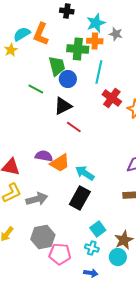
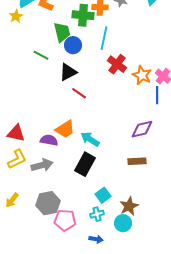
purple semicircle: (44, 156) -> (49, 140), moved
cyan cross: (92, 248) -> (97, 214), turned -32

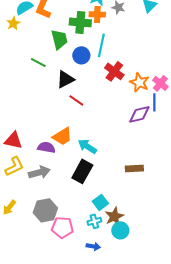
blue circle: (73, 45) -> (81, 55), moved
purple diamond: (142, 129) -> (139, 114), moved
brown star: (129, 206) -> (114, 216), moved

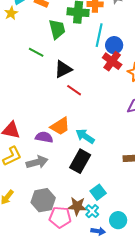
blue circle: (81, 55) -> (114, 45), moved
brown star: (114, 216) -> (77, 206), moved, turned 30
cyan cross: (94, 221) -> (92, 211), turned -32
blue arrow: (93, 246) -> (98, 231), moved

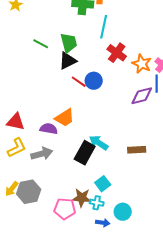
green trapezoid: (57, 29) -> (69, 43), moved
blue circle: (114, 45) -> (94, 81), moved
cyan arrow: (85, 136) -> (99, 143), moved
gray hexagon: (43, 200) -> (29, 192), moved
cyan cross: (92, 211) -> (97, 203), turned -32

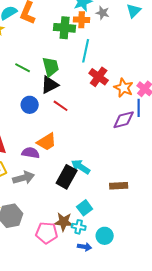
blue circle: (94, 81) -> (30, 105), moved
brown rectangle: (137, 150) -> (119, 186), moved

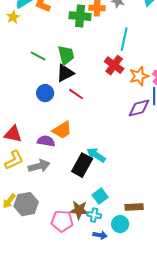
cyan line: (86, 51) -> (124, 39), moved
orange star: (124, 88) -> (139, 76), turned 30
brown rectangle: (119, 186) -> (134, 207), moved

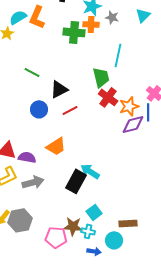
green trapezoid: (66, 55) -> (101, 77), moved
red cross: (114, 65) -> (108, 97), moved
orange star: (139, 76) -> (129, 106), moved
red line: (76, 94) -> (70, 110), turned -63
purple semicircle: (46, 141) -> (27, 157), moved

